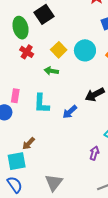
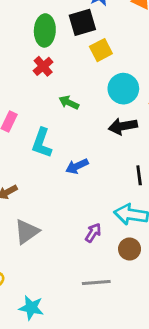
yellow square: (59, 50) -> (101, 50), moved
black arrow: (95, 95) -> (123, 126), moved
gray triangle: (54, 183) -> (27, 232), moved

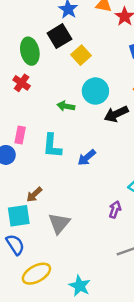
red cross: (43, 66) -> (22, 83), moved
cyan circle: (123, 89) -> (95, 91), moved
cyan star: (31, 308) -> (80, 286), turned 30

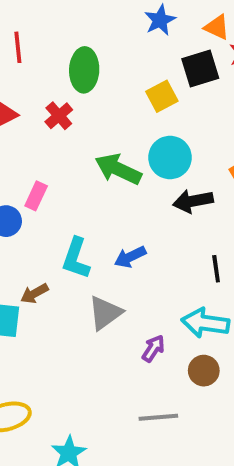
black square: (59, 36) -> (200, 68), moved
green arrow: (66, 106) -> (118, 169), size x1.6
cyan L-shape: (52, 146) -> (76, 258), moved
gray triangle: (59, 223) -> (105, 313), moved

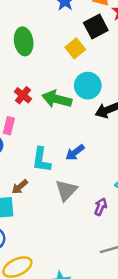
red cross: (59, 116) -> (23, 95), moved

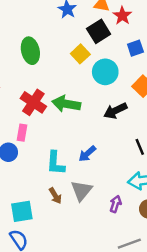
cyan circle: (88, 86) -> (105, 72), moved
red cross: (23, 95) -> (33, 102), size x1.5
brown arrow: (20, 187) -> (55, 196), moved, turned -77

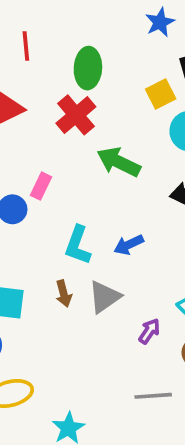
red cross: (33, 102) -> (76, 115), moved

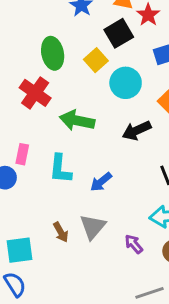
green ellipse: (88, 68) -> (53, 53), moved
cyan L-shape: (78, 245) -> (60, 169), moved
purple arrow: (149, 331) -> (134, 244), turned -60

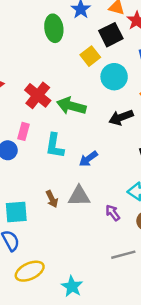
green ellipse: (53, 53) -> (54, 28), moved
red cross: (35, 93) -> (38, 95), moved
gray triangle: (93, 227) -> (79, 196), turned 45

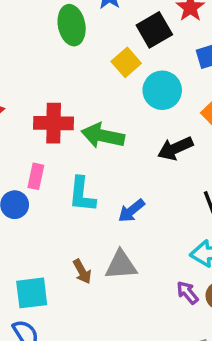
red cross: (38, 95) -> (54, 123), turned -35
purple arrow: (113, 213) -> (187, 293), moved

